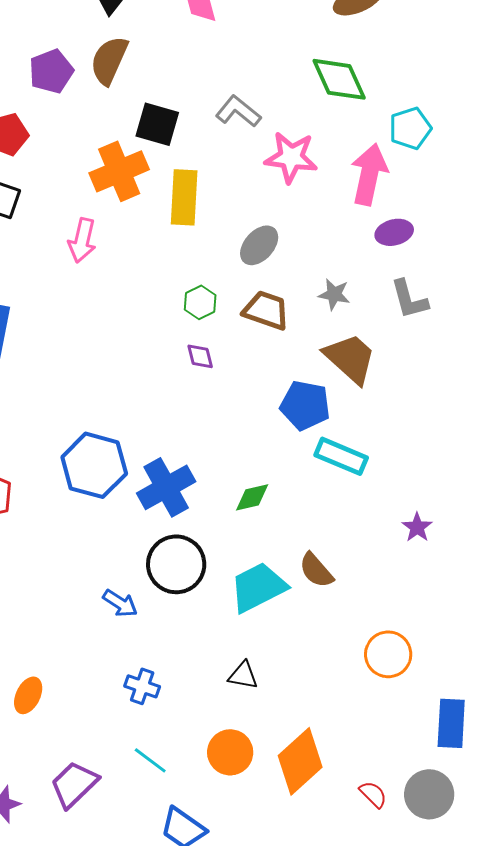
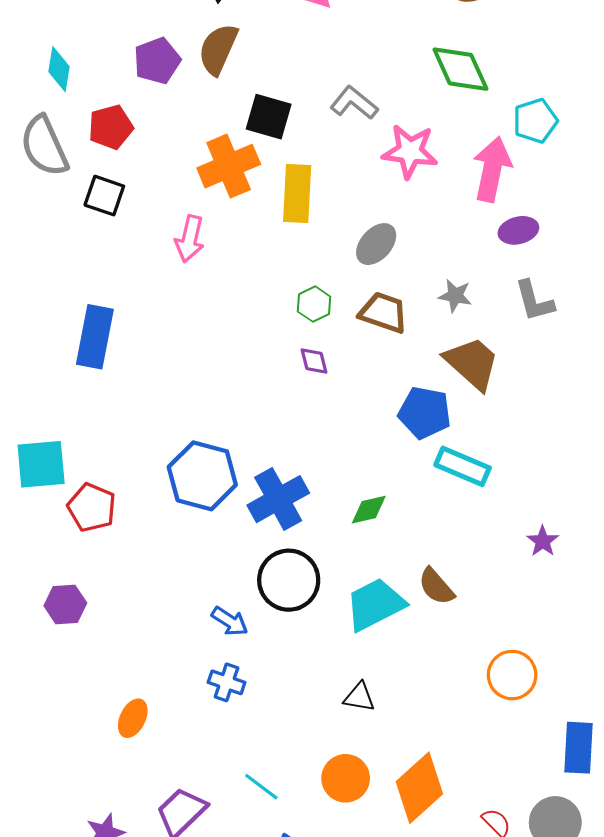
blue cross: (142, 686) -> (227, 682), moved

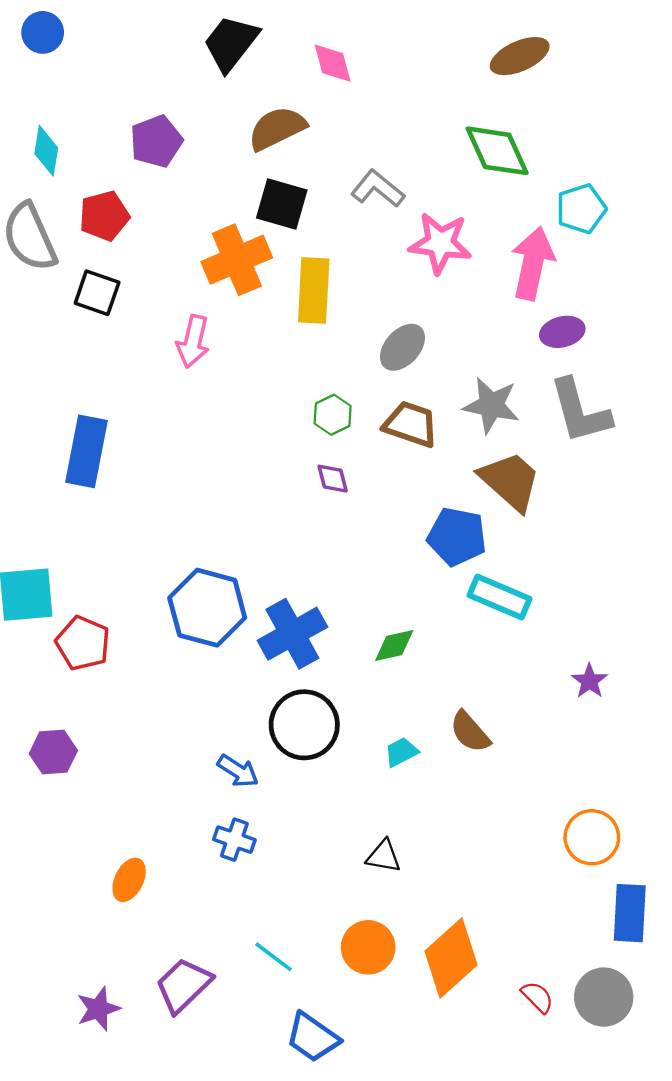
brown semicircle: (218, 49) -> (277, 128), moved, turned 40
gray star: (455, 296) -> (491, 405), size x1.5
gray L-shape: (534, 301) -> (580, 411), size x1.4
cyan trapezoid: (375, 604) -> (401, 752), size x0.5
orange circle: (512, 675) -> (592, 837), moved

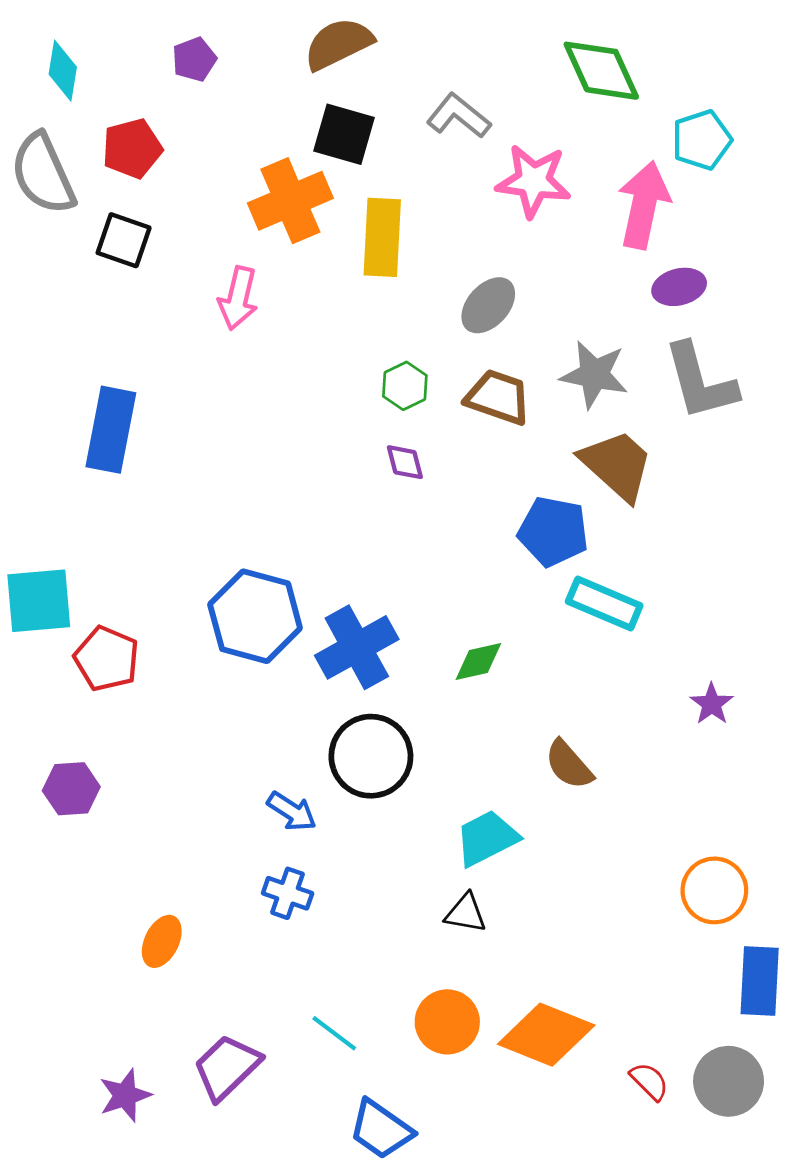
purple pentagon: (156, 141) -> (194, 59), size x0.7
cyan trapezoid: (401, 752) -> (487, 838), moved, size x1.6
orange diamond: (451, 958) -> (546, 1035), turned 64

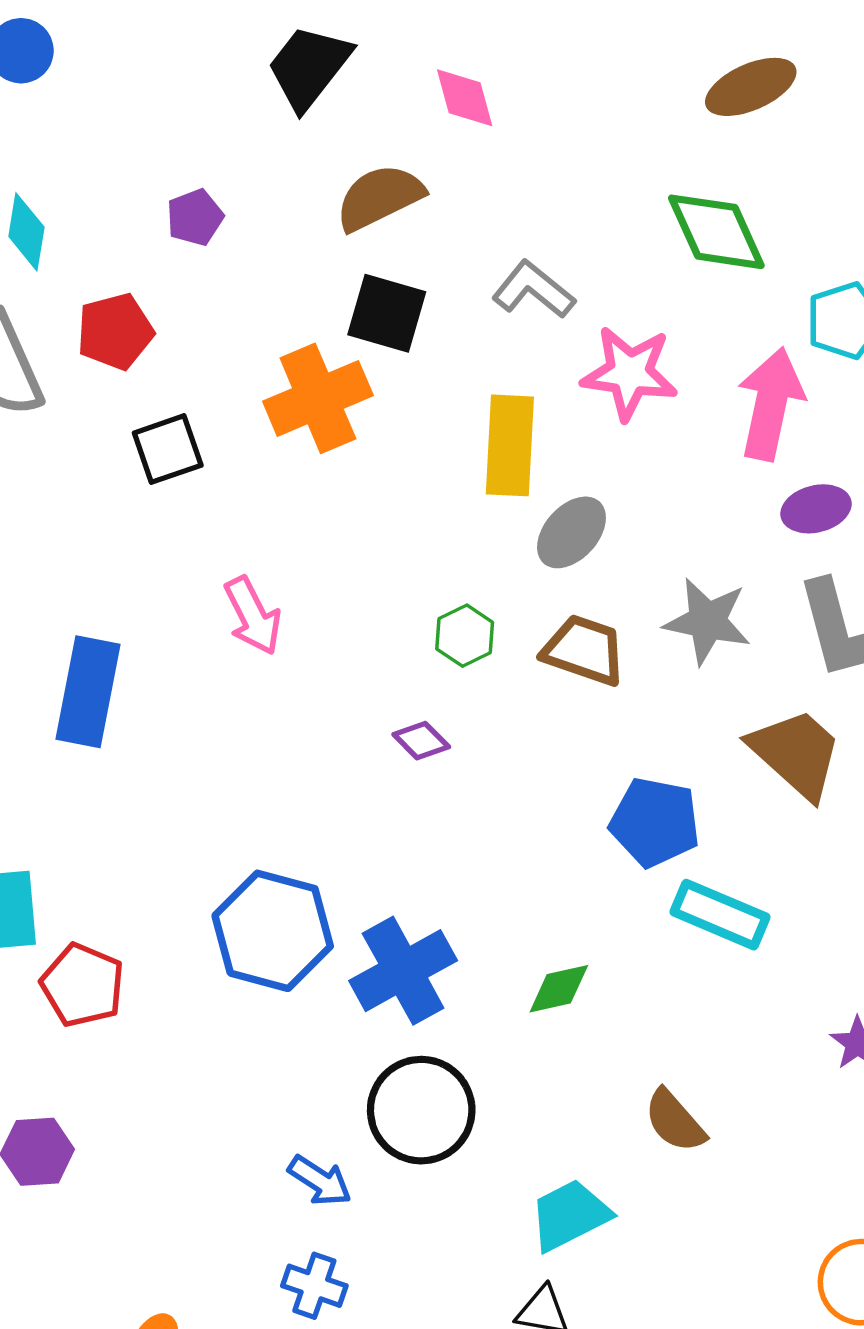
yellow rectangle: (382, 237) -> (510, 445), moved
black square: (124, 240) -> (168, 449), moved, turned -38
pink arrow: (238, 298) -> (253, 616), moved, turned -40
purple diamond: (405, 462) -> (421, 741), moved, turned -30
brown trapezoid: (617, 465) -> (796, 753), moved

